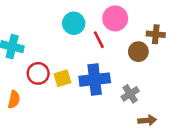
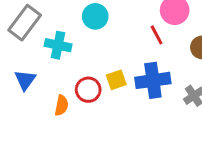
cyan circle: (74, 23) -> (95, 16), moved
red circle: (38, 73) -> (88, 90), moved

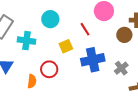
red line: (157, 35) -> (85, 29), moved
yellow square: (116, 80) -> (66, 46), moved

